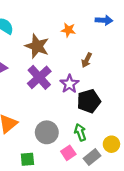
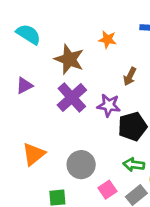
purple star: (69, 84) -> (109, 105), turned -30
green arrow: (80, 132) -> (134, 165), moved, turned -63

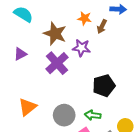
brown arrow: (130, 76) -> (102, 26), moved
purple star: (109, 105) -> (81, 48), moved
green arrow: (134, 165) -> (93, 115), moved

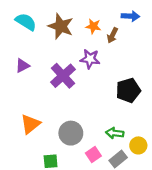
brown star: (55, 34) -> (61, 26), moved
black pentagon: (104, 86) -> (128, 90), moved
green arrow: (93, 115) -> (115, 133), moved

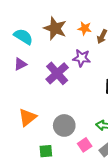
cyan semicircle: (26, 22) -> (23, 37), moved

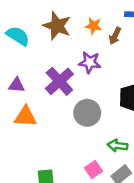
purple triangle: (20, 64) -> (17, 85), moved, turned 32
orange triangle: (27, 117) -> (25, 117), moved, turned 42
gray circle: (64, 125) -> (87, 113), moved

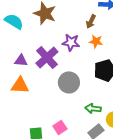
orange star: (94, 26) -> (96, 41), moved
purple triangle: (17, 85) -> (21, 60), moved
pink square: (94, 170) -> (60, 127), moved

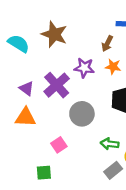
purple triangle: (21, 60) -> (27, 88), turned 32
pink square: (60, 127) -> (59, 145), moved

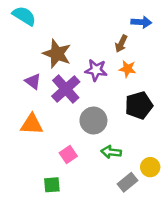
brown star: (54, 34) -> (57, 54), moved
cyan semicircle: (19, 44) -> (24, 16), moved
purple triangle: (27, 88) -> (33, 81), moved
green arrow: (110, 144) -> (111, 152), moved

